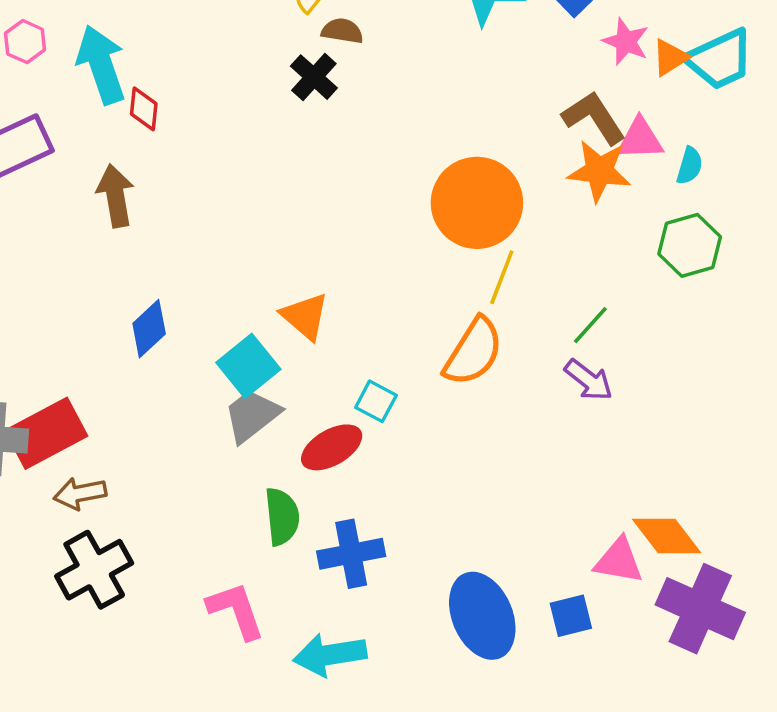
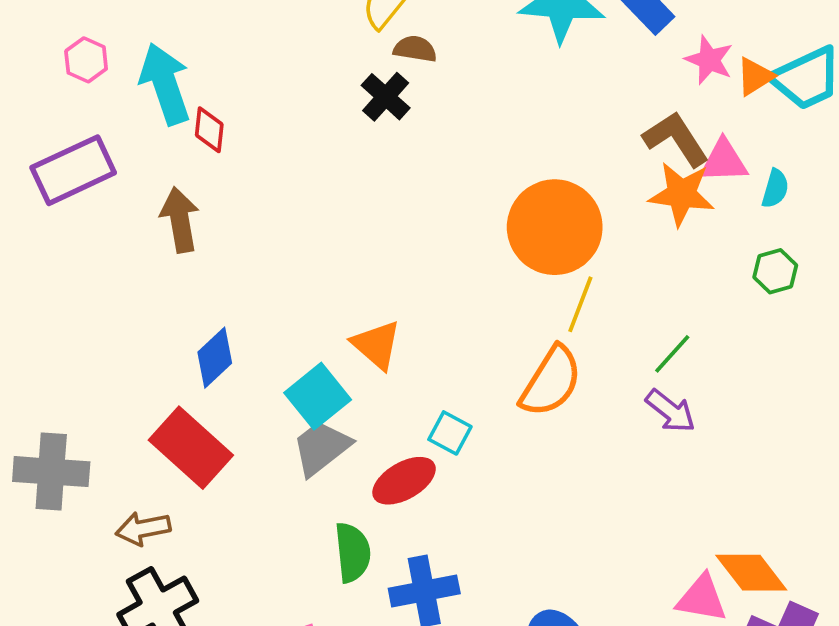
green hexagon: (690, 245) -> (775, 271), size x0.7
red rectangle: (46, 433) -> (191, 448), moved, turned 70

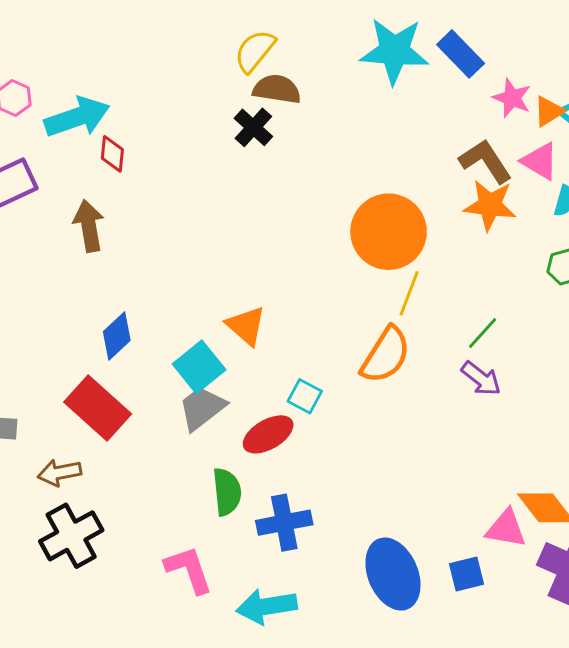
brown semicircle: (415, 49) -> (277, 89), size x1.4
cyan arrow: (165, 84) -> (77, 117), turned 90
pink triangle: (724, 161) -> (540, 161), moved, turned 33

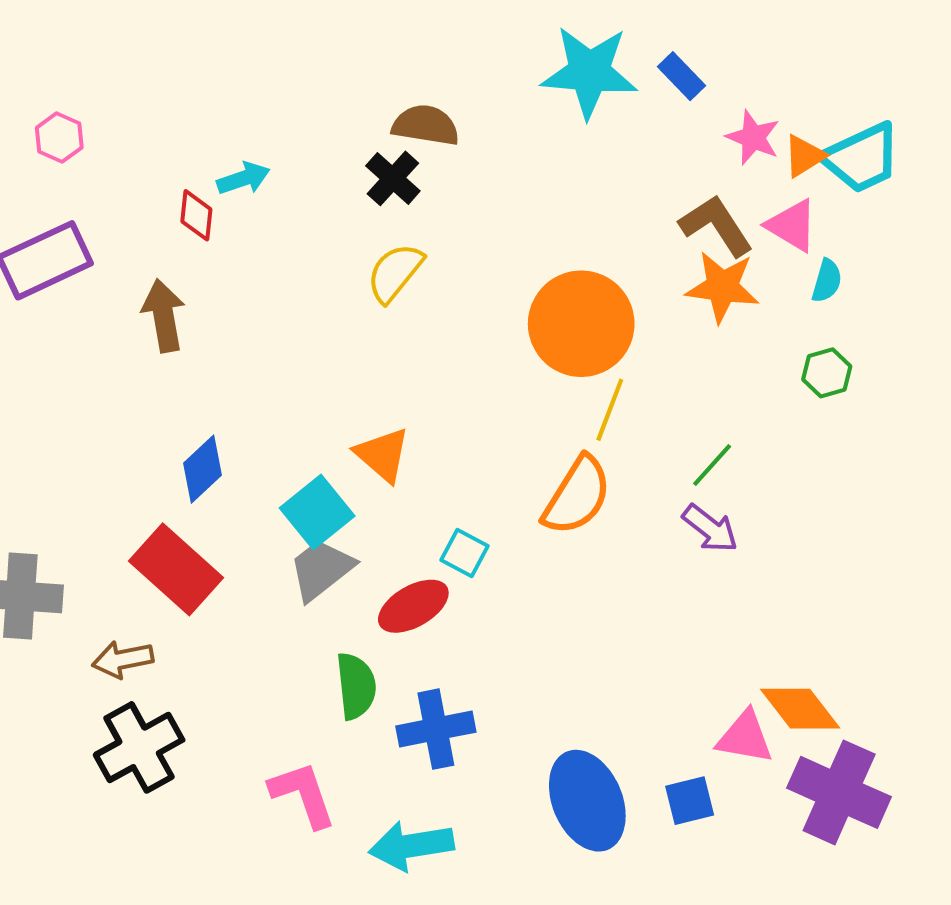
yellow semicircle: (255, 51) -> (395, 273), moved
blue rectangle: (461, 54) -> (681, 76), size x0.7
cyan arrow: (77, 117) -> (243, 178), moved, size x0.6

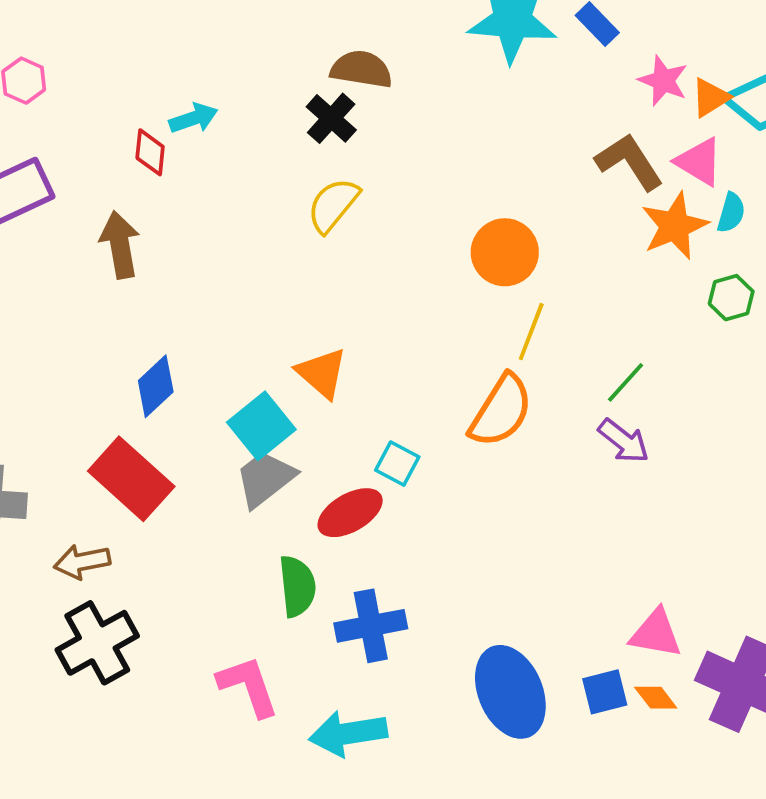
orange star: (722, 287) -> (675, 226), moved, turned -30
orange circle: (581, 324) -> (505, 252), size x0.7
orange diamond: (800, 709) -> (656, 698), moved, size x0.6

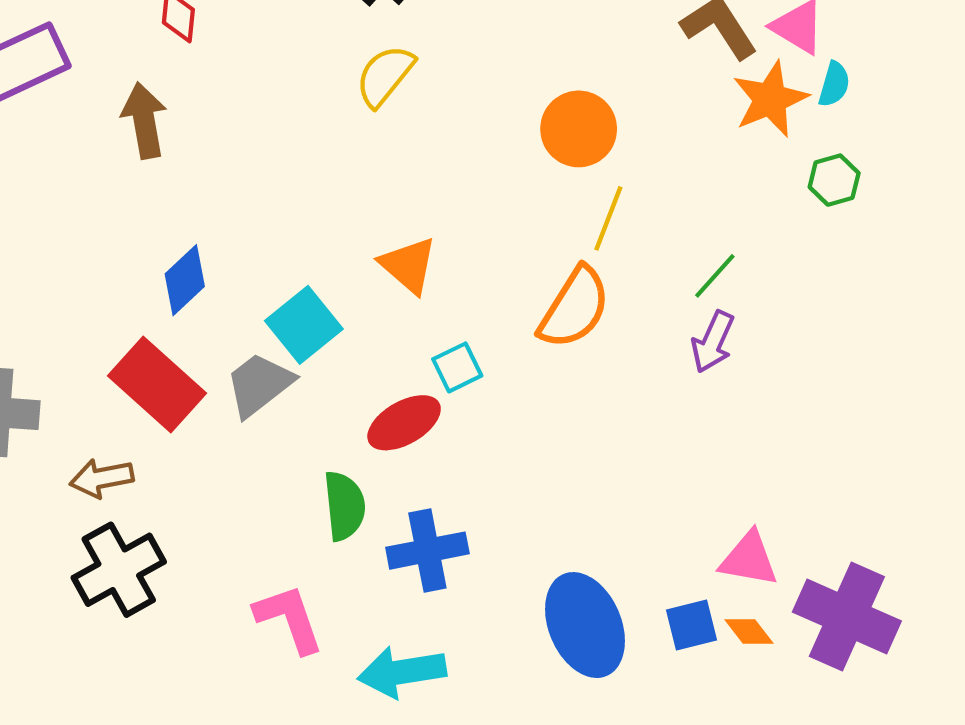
orange triangle: (322, 373) -> (408, 265), moved
purple arrow: (624, 441) -> (713, 342), turned 76
cyan square: (397, 464) -> (457, 367), turned 36
gray trapezoid: (265, 479) -> (259, 384), moved

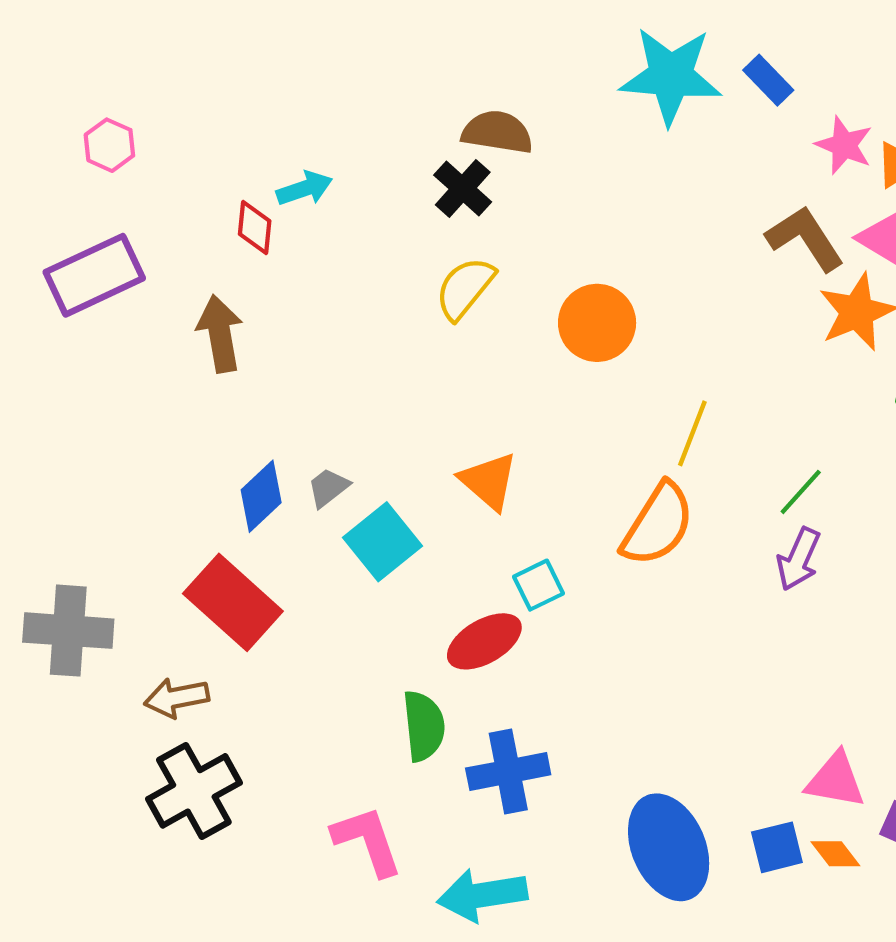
orange circle: (579, 129) -> (597, 323), moved
gray trapezoid: (259, 384) -> (328, 488), moved, size x0.6

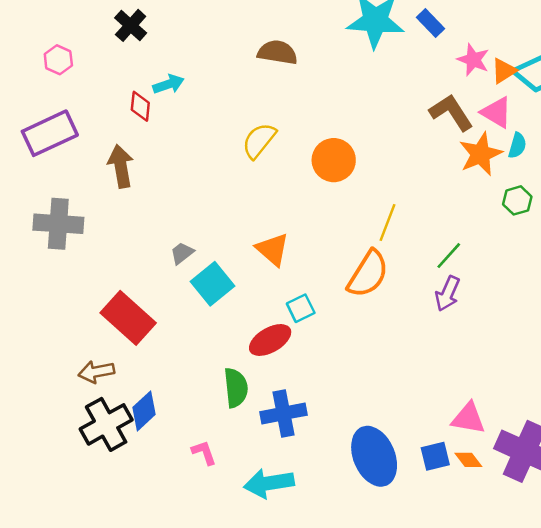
black cross: (463, 188) -> (131, 25), moved
blue diamond: (261, 496) -> (144, 411), moved
gray cross: (68, 631) -> (58, 224), moved
pink L-shape: (367, 841) -> (204, 453), size x0.6

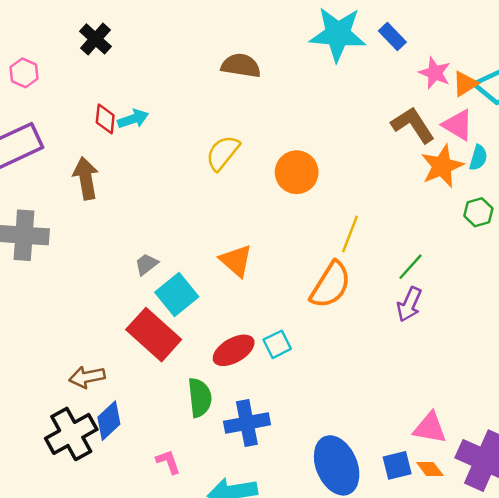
cyan arrow: (169, 84) -> (133, 119), moved
cyan square: (301, 308) -> (277, 344), moved
red rectangle: (128, 318) -> (154, 335), moved
brown arrow: (96, 372) -> (87, 377), moved

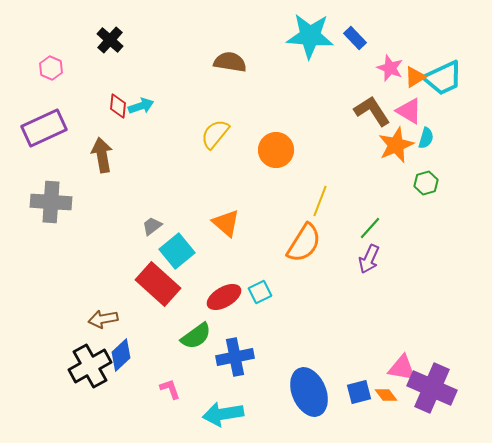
green semicircle: (200, 398) -> (196, 336), turned 60
pink triangle: (430, 428) -> (402, 368), moved

